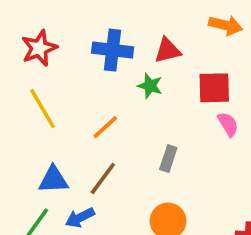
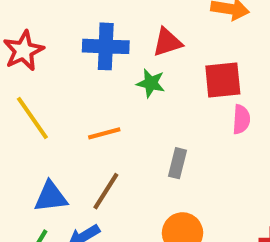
pink semicircle: (228, 124) -> (241, 119), turned 40
orange line: (105, 127) -> (104, 133), turned 32

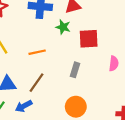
red square: (223, 80) -> (89, 39), moved
pink semicircle: (241, 119) -> (114, 64), moved

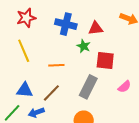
pink semicircle: (114, 64) -> (124, 87), turned 32
gray rectangle: (75, 70) -> (88, 87), size x1.6

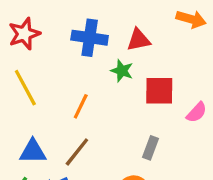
orange line: (56, 65) -> (81, 106), turned -56
gray rectangle: (88, 87) -> (150, 148), moved, size x0.6
pink semicircle: (124, 87) -> (197, 112), moved

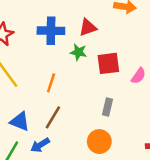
blue triangle: (33, 152) -> (20, 121), turned 30

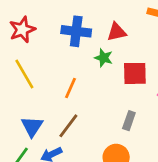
blue triangle: (20, 121) -> (32, 126), turned 35

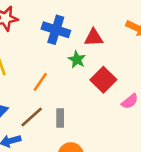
red square: (135, 73) -> (103, 80), turned 35
gray rectangle: (129, 121) -> (60, 118), moved, turned -30

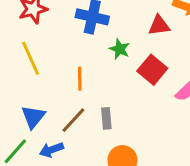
red triangle: (94, 38) -> (159, 25), moved
orange line: (40, 82) -> (80, 79), turned -30

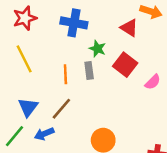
red triangle: (159, 25) -> (129, 28), turned 42
gray rectangle: (106, 118) -> (89, 70), moved

